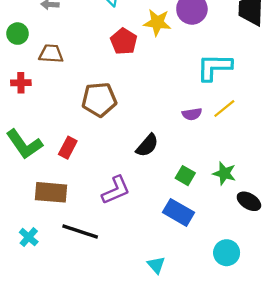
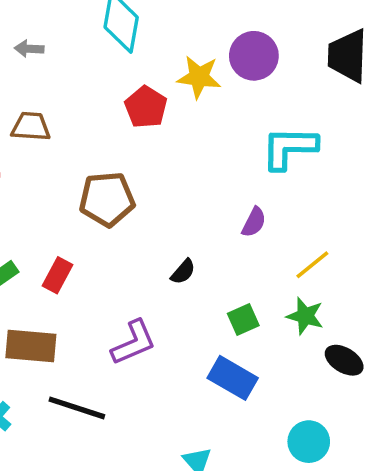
yellow line: (224, 108) -> (312, 265), moved
purple semicircle: (192, 114) -> (254, 222), turned -54
black semicircle: (147, 145) -> (183, 272), size x0.7
green square: (185, 176) -> (243, 319), turned 36

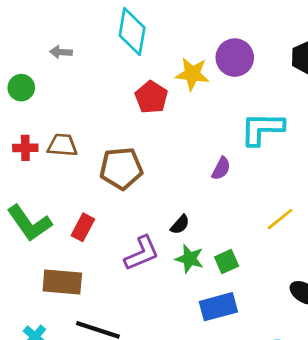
brown trapezoid: (31, 127) -> (62, 145), moved
purple semicircle: (254, 222) -> (221, 168), moved
green star: (305, 316) -> (190, 259), moved
purple L-shape: (134, 343) -> (142, 253), moved
blue rectangle: (233, 378) -> (218, 307), turned -45

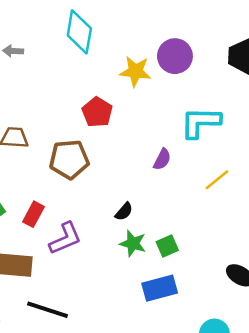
red pentagon: (151, 97) -> (97, 112), moved
yellow line: (280, 219) -> (217, 180), moved
purple L-shape: (142, 253) -> (65, 238), moved

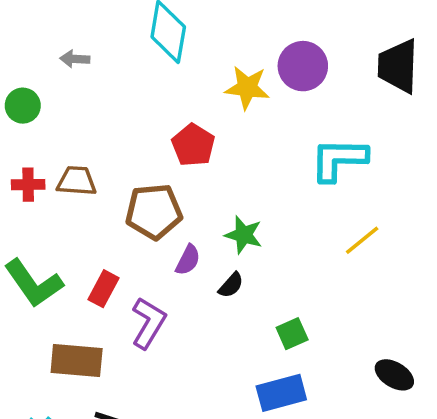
purple semicircle: (162, 159) -> (188, 260), moved
purple L-shape: (65, 238) -> (148, 323), turned -36
green star: (133, 243) -> (244, 235), moved

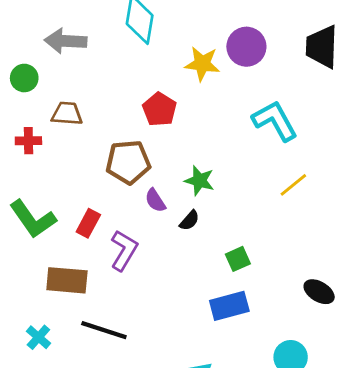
gray arrow: (75, 59) -> (66, 41), size x1.8
cyan L-shape: (339, 159) -> (275, 121), turned 60
brown trapezoid: (77, 181) -> (67, 114), moved
purple semicircle: (188, 260) -> (155, 201), turned 120

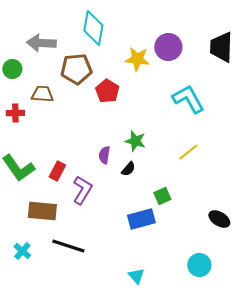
brown pentagon: (128, 162) -> (76, 69), moved
yellow line: (293, 185) -> (188, 152), moved
purple semicircle: (155, 201) -> (104, 155), turned 42
blue rectangle: (229, 306) -> (141, 219), moved

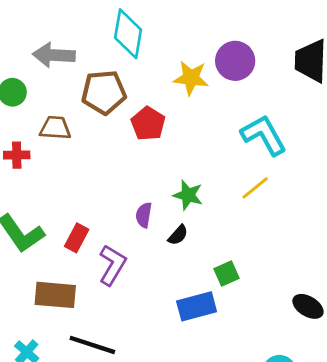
yellow line: (188, 152) -> (255, 188), moved

